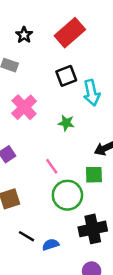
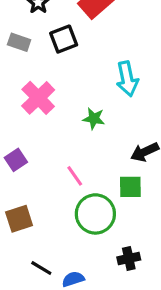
black square: (66, 76) -> (64, 39), moved
black cross: (93, 229) -> (129, 258), size x0.6

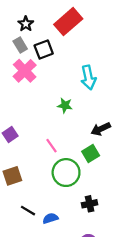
gray rectangle: (19, 42) -> (20, 45), moved, turned 40
pink cross: (38, 98) -> (25, 71), moved
green square: (130, 187) -> (91, 154), turned -30

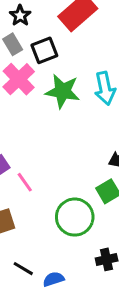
green star: (65, 105) -> (63, 91), moved, size x1.6
pink line: (52, 146) -> (25, 182), moved

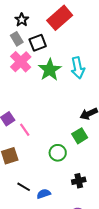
green star: (63, 91) -> (50, 70), turned 30
green circle: (75, 217) -> (58, 153), size x0.7

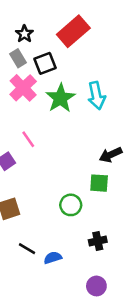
pink line: (25, 130) -> (28, 139), moved
green square: (80, 136) -> (99, 183), turned 35

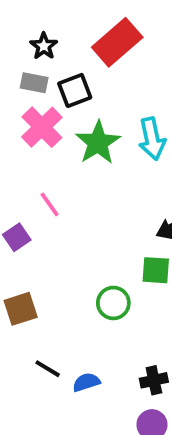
gray rectangle: (18, 58) -> (34, 83), turned -48
black cross: (98, 241) -> (154, 380), moved

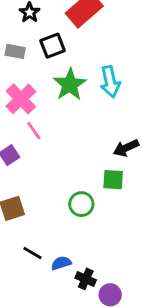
gray rectangle: (34, 83) -> (15, 51), moved
pink cross: (42, 127) -> (21, 99), moved
black cross: (154, 380) -> (86, 279), moved, turned 36

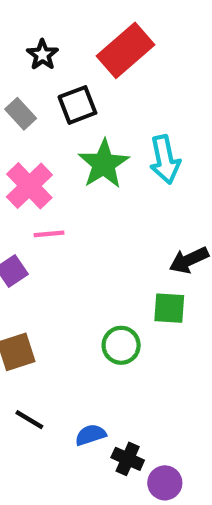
gray rectangle: (15, 51) -> (21, 114), turned 36
pink line: (34, 131) -> (49, 234), turned -60
black line: (32, 253) -> (29, 420), moved

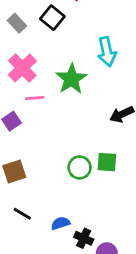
black square: (77, 105) -> (52, 18), turned -30
green star: (104, 164) -> (71, 79), moved
green square: (169, 308) -> (107, 162), moved

